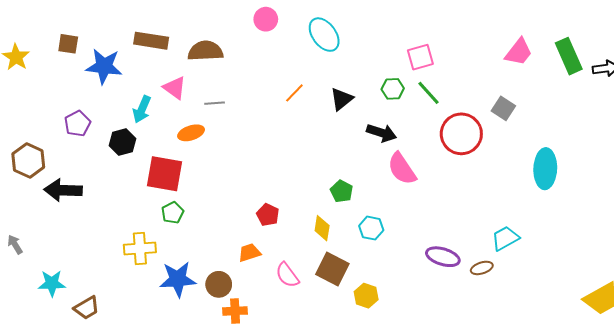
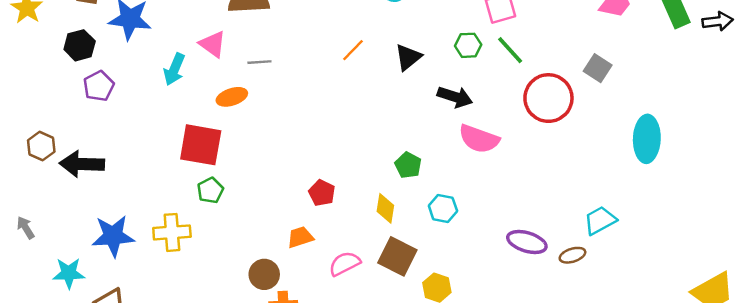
black hexagon: (122, 142) -> (80, 45), moved
brown hexagon: (28, 160) -> (41, 146), moved, size x0.7
pink semicircle: (402, 169) -> (479, 139), turned -36
pink semicircle: (287, 275) -> (345, 264), turned 100
blue star: (178, 279) -> (113, 236), moved

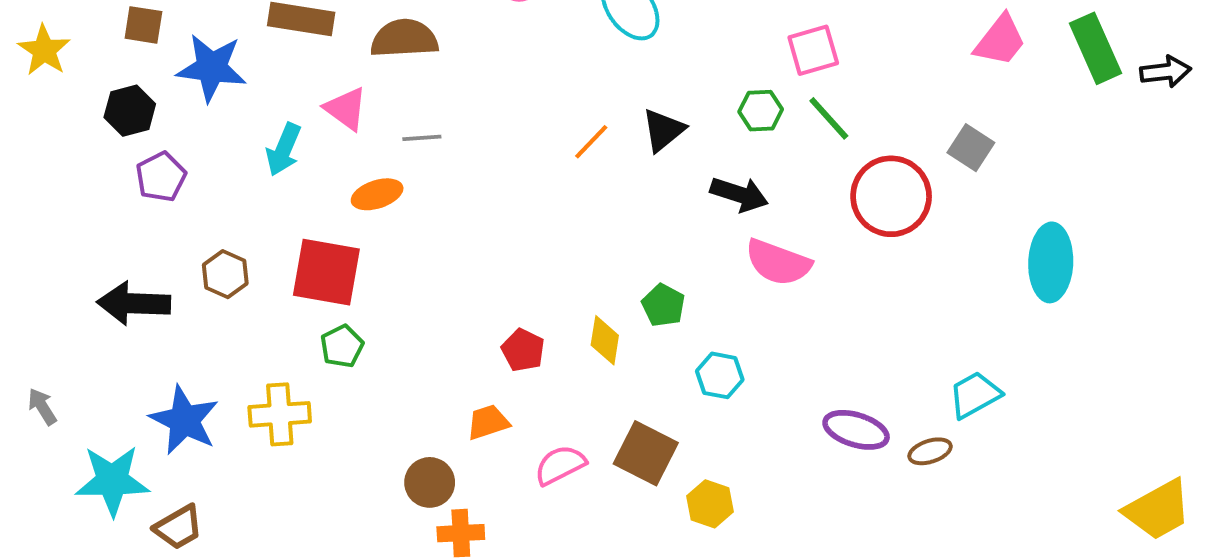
orange line: (353, 50) -> (591, 142), moved
brown hexagon: (41, 146) -> (225, 274), moved
yellow diamond: (385, 208) -> (605, 340), moved
blue star: (113, 236) -> (184, 420), turned 30
cyan star: (69, 273) -> (112, 481), size x1.4

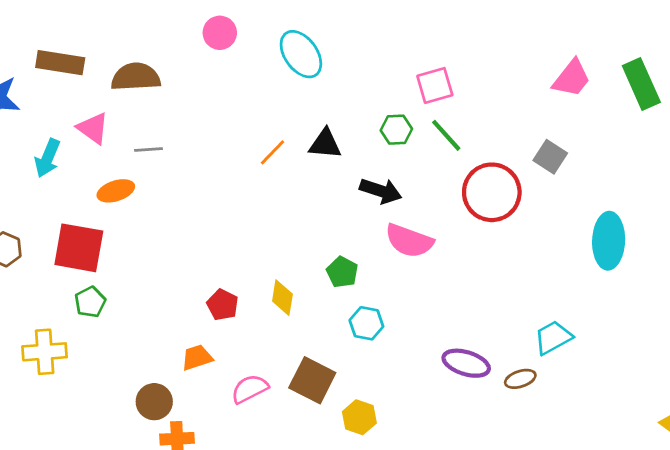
black triangle: (663, 130) -> (325, 144), turned 44
green pentagon: (663, 305) -> (342, 272), moved

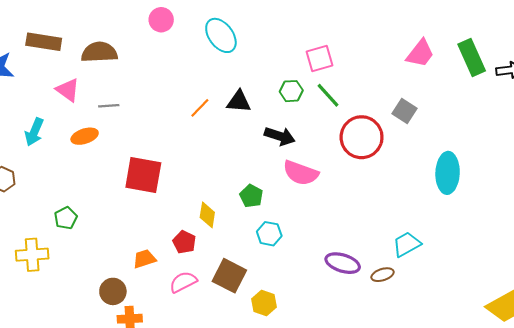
cyan arrow: (47, 158) -> (34, 132), moved
red square: (79, 248) -> (143, 175), moved
red pentagon: (223, 305) -> (184, 242), moved

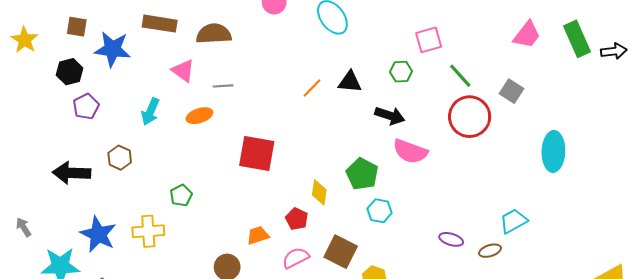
green line: (328, 95) -> (460, 76), moved
green pentagon: (251, 196) -> (362, 174), size x1.4
purple ellipse: (343, 263) -> (451, 239), size x0.7

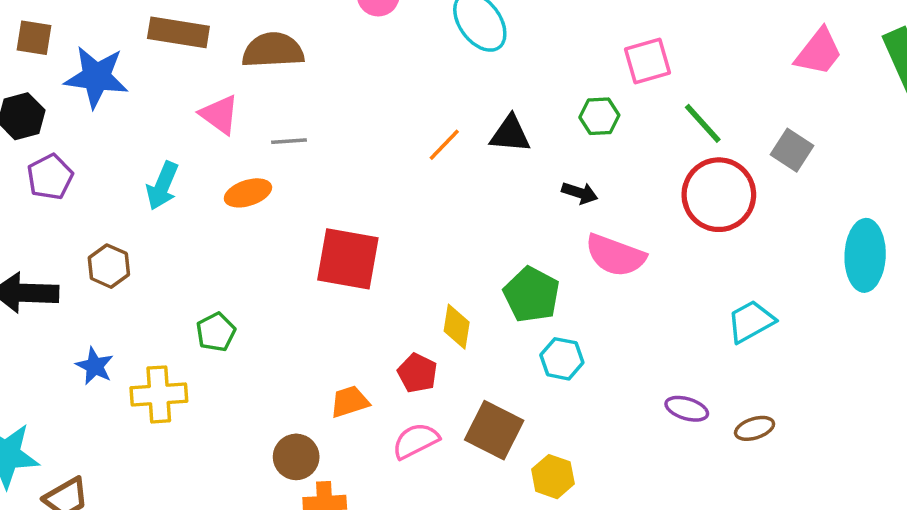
black arrow: (390, 116) -> (580, 193), size x0.7
cyan trapezoid: (514, 221) -> (751, 321), moved
blue star: (98, 234) -> (95, 366), moved, size x0.6

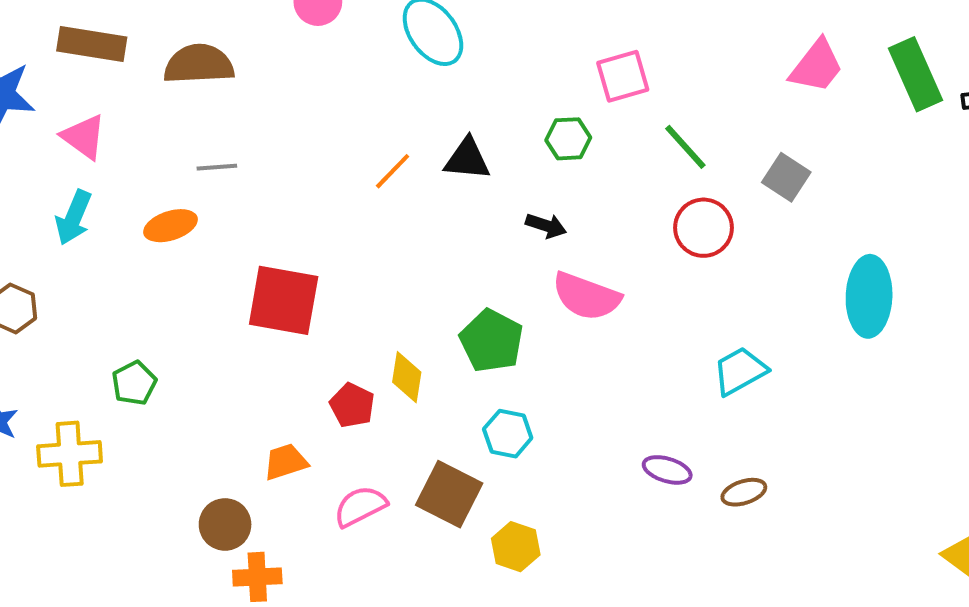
pink triangle: (219, 114) -> (84, 137), moved
red circle: (719, 195) -> (703, 228), size x0.7
cyan hexagon: (562, 359) -> (508, 434), moved
red pentagon: (417, 373) -> (352, 405), moved

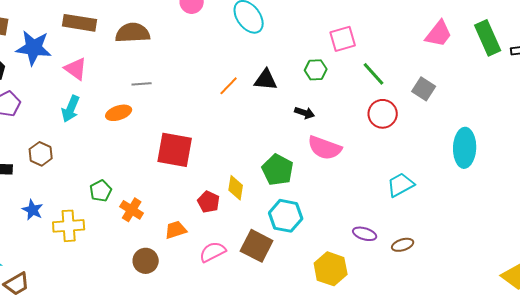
cyan hexagon: (508, 434) -> (286, 216), size x1.4
yellow hexagon: (516, 547) -> (331, 269), moved, size x1.4
orange cross: (257, 577) -> (132, 210), moved, turned 35

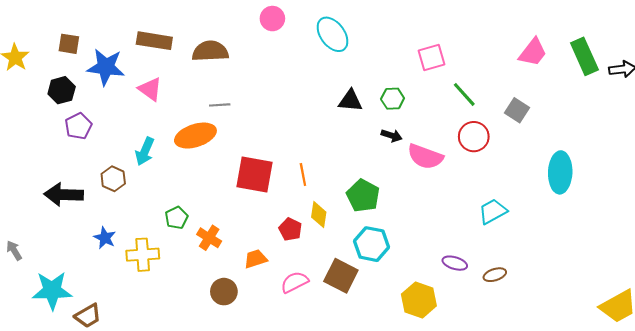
green hexagon: (316, 70) -> (393, 99), moved
orange line: (229, 86) -> (303, 175), moved, turned -55
cyan arrow: (71, 109) -> (145, 151), moved
orange ellipse: (119, 113) -> (195, 136), size x1.5
pink semicircle: (325, 148) -> (425, 157), moved

